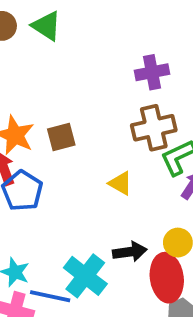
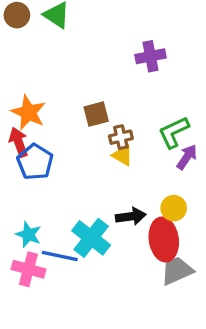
brown cross: (154, 128) -> (121, 137), moved, size x0.6
brown square: (61, 137) -> (96, 114), moved

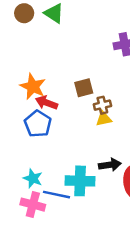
red arrow: (19, 142) -> (47, 103), moved, turned -50
yellow triangle: (123, 155) -> (104, 119), turned -42
cyan cross: (91, 238) -> (80, 181), turned -36

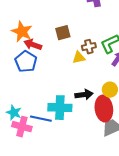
brown cross: (102, 105) -> (89, 47), moved
cyan star: (33, 178) -> (14, 113), moved

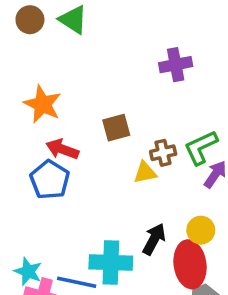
orange star: (22, 32) -> (43, 104), moved
black arrow: (84, 95) -> (154, 239), turned -54

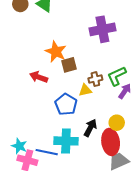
purple cross: (176, 65) -> (102, 29), size x1.4
orange star: (43, 104) -> (56, 52), moved
blue pentagon: (50, 180) -> (66, 104), moved

